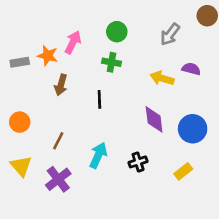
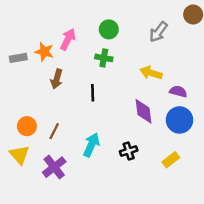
purple semicircle: (191, 69) -> (178, 91), moved
orange circle: (20, 122) -> (27, 126), moved

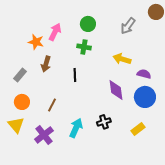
gray rectangle: (18, 58) -> (20, 75), moved, turned -40
brown line: (54, 131) -> (52, 105), moved
cyan arrow: (91, 145) -> (76, 128), moved

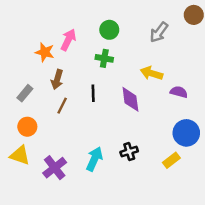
purple diamond: (116, 90) -> (130, 99), moved
blue circle: (145, 97) -> (186, 133), moved
brown line: (52, 105) -> (62, 106), moved
yellow triangle: (16, 125) -> (20, 155), turned -30

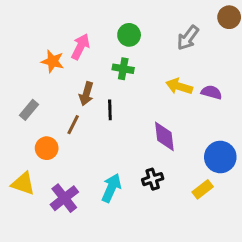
brown arrow: (57, 79) -> (86, 94), moved
purple semicircle: (179, 92) -> (211, 92), moved
purple diamond: (130, 99) -> (164, 136), moved
orange circle: (27, 127) -> (47, 148), moved

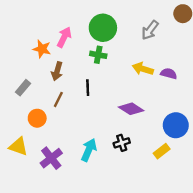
green circle: (129, 35) -> (103, 28), size x1.5
brown arrow: (86, 94) -> (57, 71), moved
purple diamond: (164, 136) -> (131, 109), turned -50

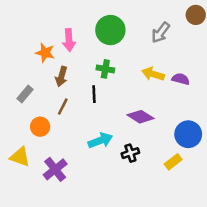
pink arrow: (64, 37) -> (69, 40), turned 150
green cross: (98, 55) -> (105, 69), moved
cyan arrow: (89, 150) -> (100, 140), moved, turned 45

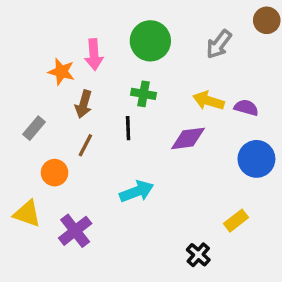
purple diamond: (140, 117) -> (188, 138), moved, turned -40
blue circle: (188, 134) -> (256, 159), moved
black cross: (130, 153) -> (198, 255), moved, turned -30

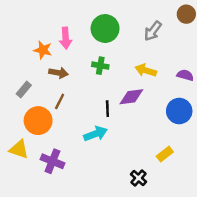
brown arrow: (84, 104) -> (58, 73), turned -96
purple semicircle: (246, 108) -> (185, 75), moved
black line: (128, 128) -> (107, 109), moved
orange circle: (55, 173) -> (38, 121), size x1.5
purple cross: (75, 231) -> (52, 161), turned -30

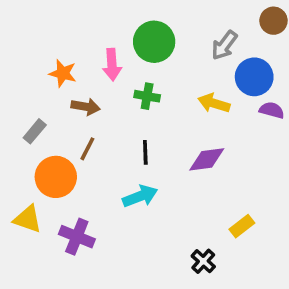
pink arrow: (66, 38) -> (112, 65), moved
purple diamond: (131, 97) -> (207, 159), moved
black line: (107, 109) -> (145, 152), moved
blue circle: (179, 111) -> (254, 77), moved

